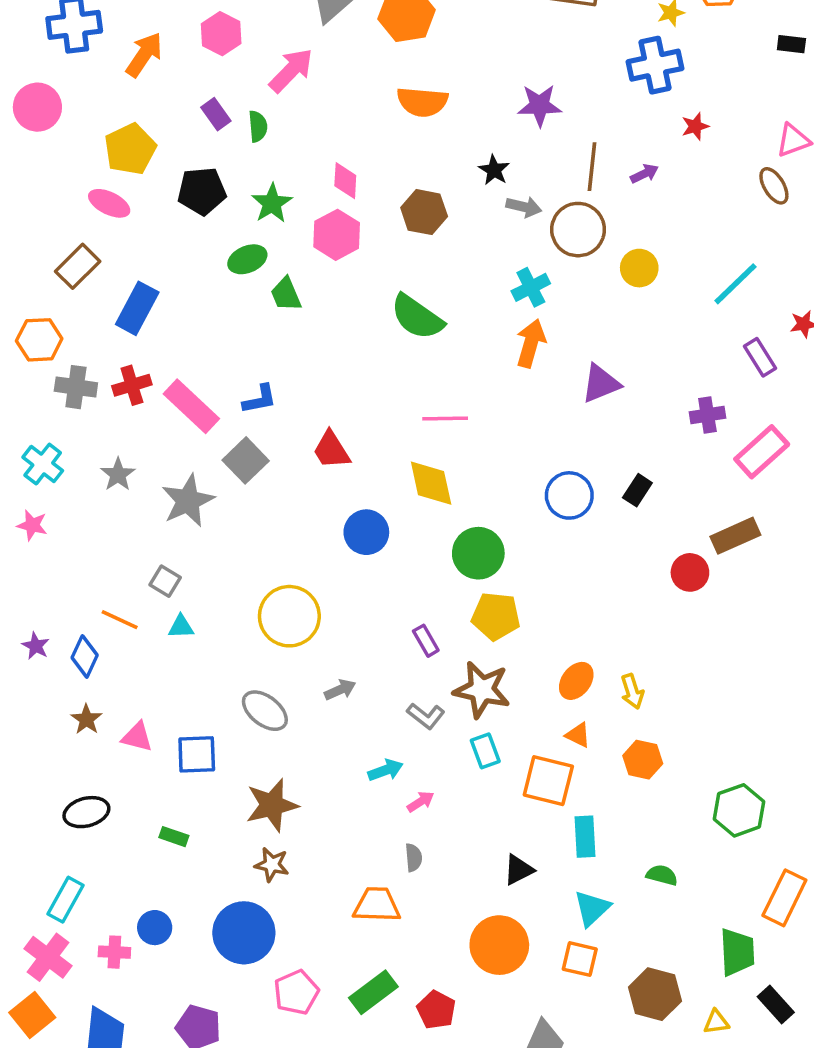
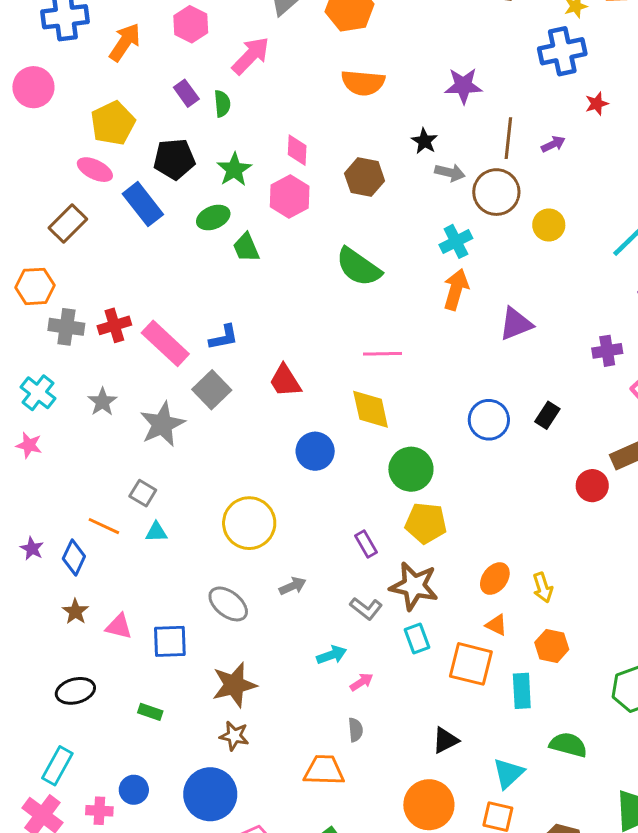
blue rectangle: (137, 308) -> (143, 204), moved, turned -66
cyan rectangle: (585, 837) -> (522, 691), moved
green semicircle: (662, 875) -> (568, 745), size x1.4

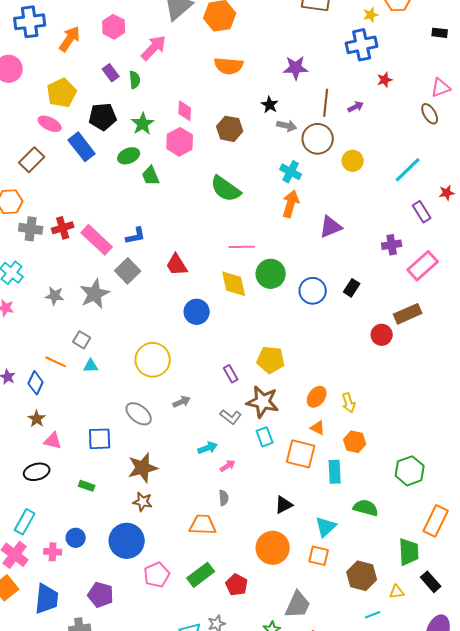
cyan cross: (456, 241) -> (291, 172), turned -35
gray star: (102, 402) -> (55, 296), moved, turned -30
green circle: (411, 469) -> (271, 274), moved
pink triangle: (119, 626) -> (53, 441), moved

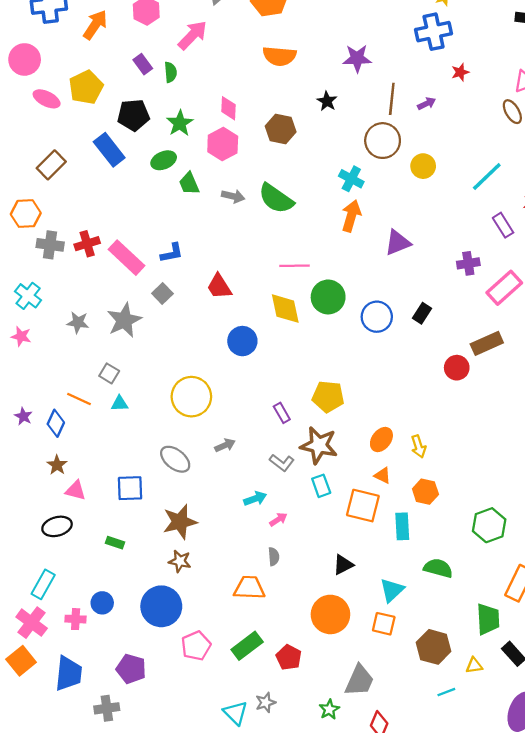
pink ellipse: (50, 124) -> (47, 99), moved
gray arrow: (287, 126) -> (233, 196), moved
gray square: (128, 271) -> (162, 294), size x0.7

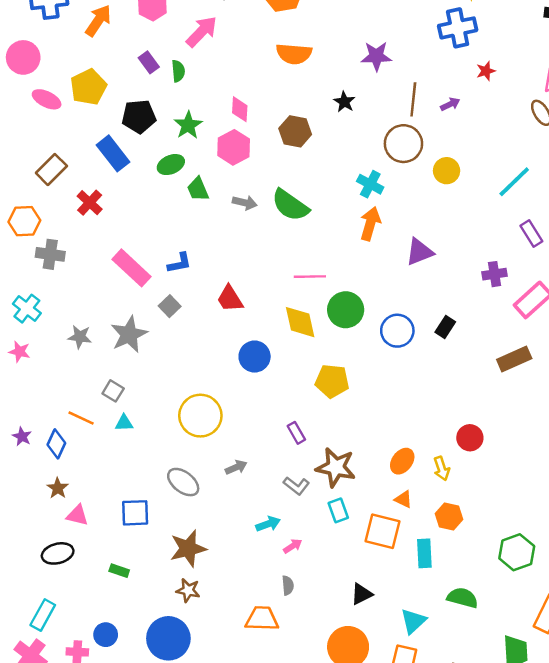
red cross: (87, 244) -> (90, 203), moved, turned -30
red circle: (457, 368) -> (470, 438), moved
yellow pentagon: (328, 397) -> (332, 381), moved

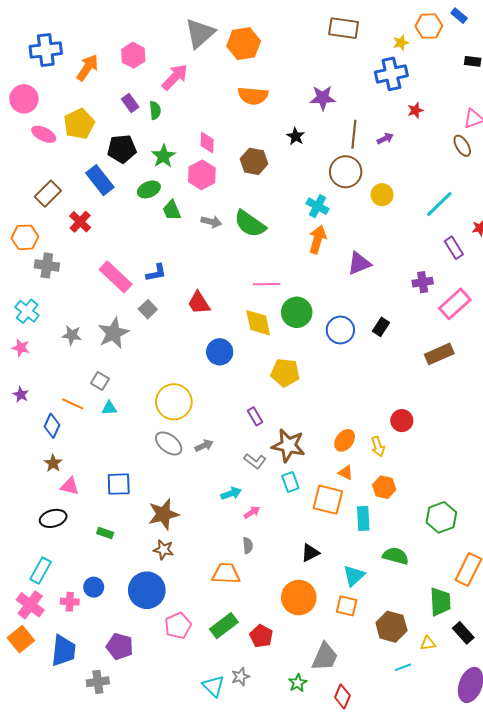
purple star: (22, 437) -> (21, 395), moved
gray ellipse: (183, 482) -> (169, 443), moved

